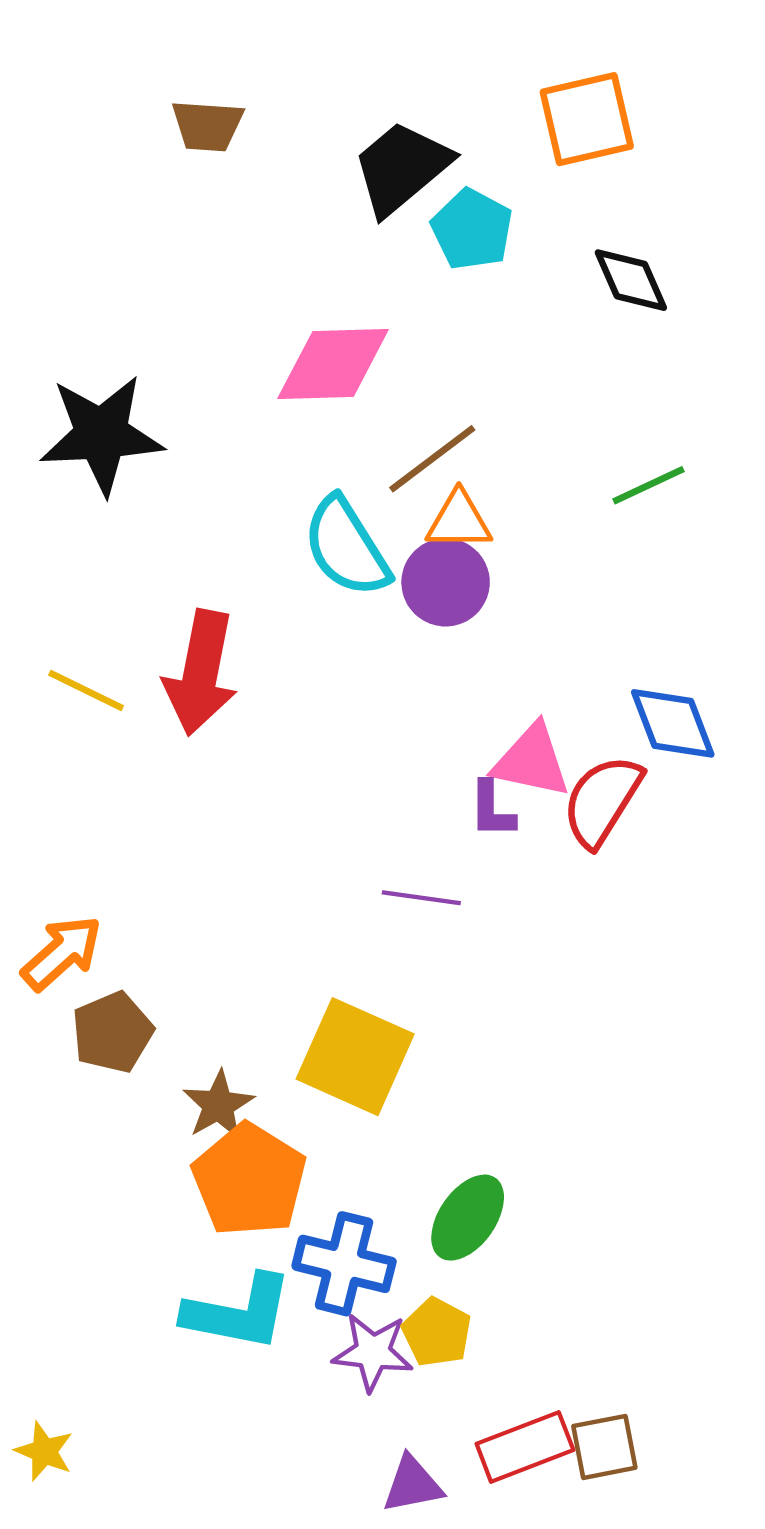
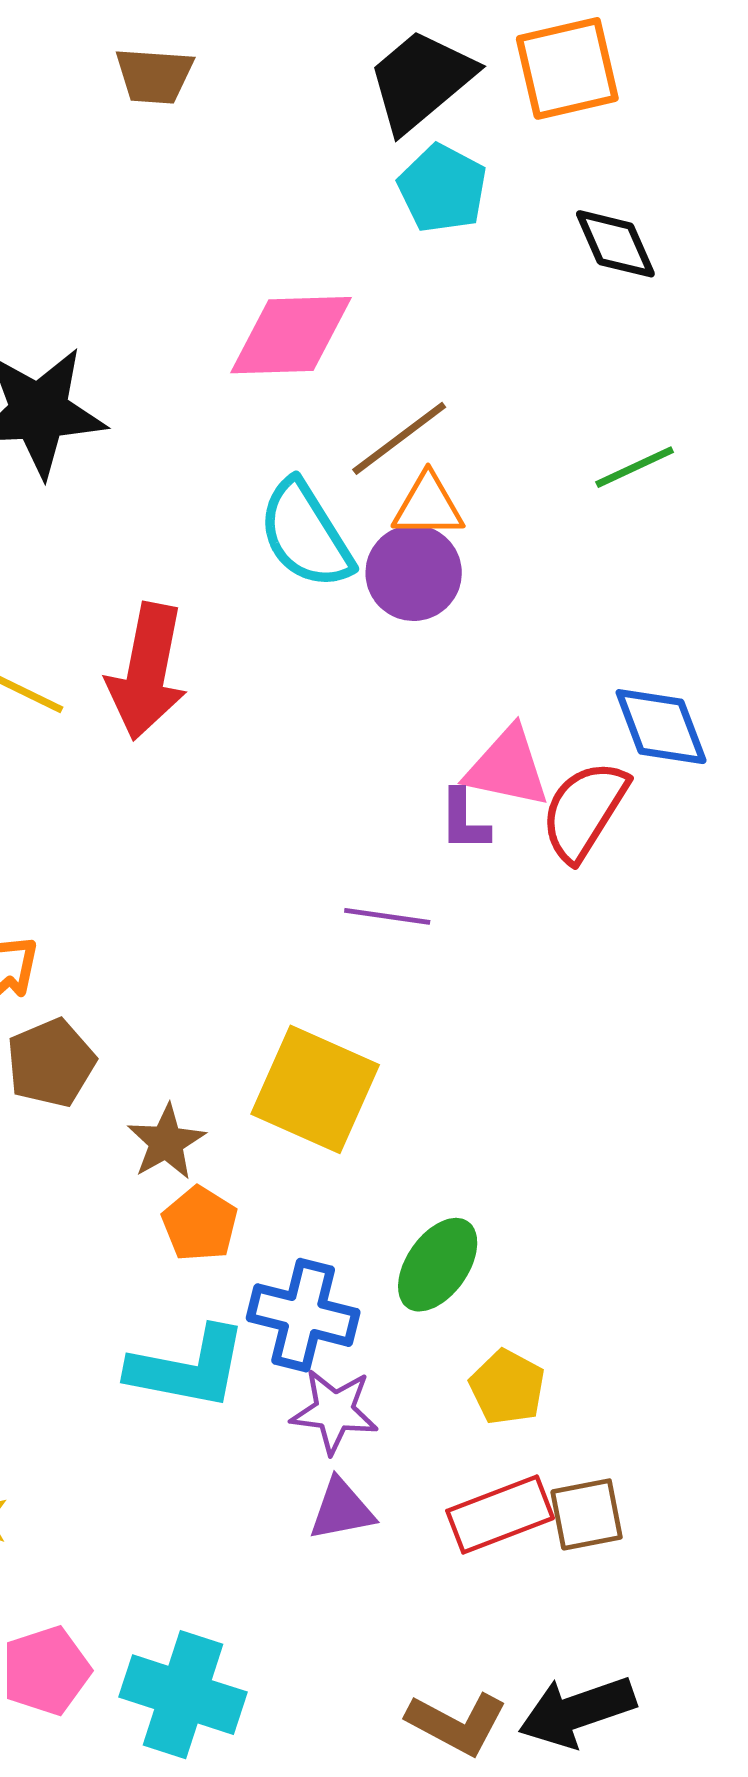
black trapezoid: (401, 168) -> (421, 80), moved
orange pentagon: (249, 1180) -> (200, 1224), size x0.6
yellow pentagon: (437, 1332) -> (507, 1387), moved
purple triangle: (412, 1484) -> (342, 1510), moved

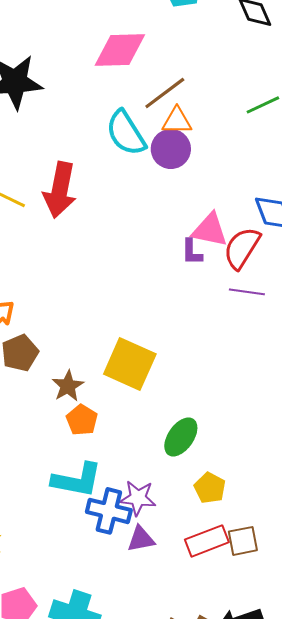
purple line: (387, 916) -> (247, 292), moved
blue cross: (303, 1315) -> (109, 511), moved

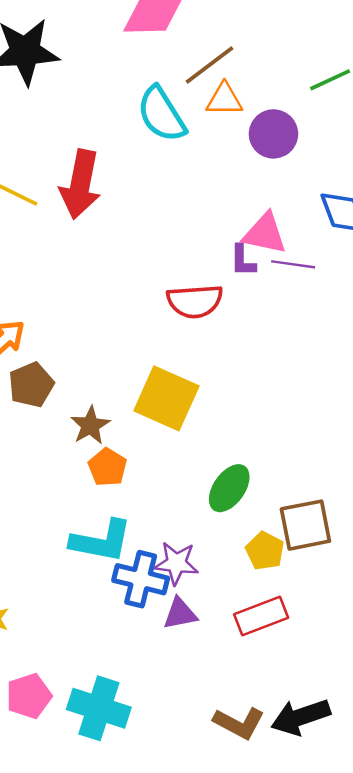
purple circle: (171, 149) -> (273, 134), moved
red semicircle: (242, 248) -> (195, 301), moved, turned -126
purple line: (247, 292) -> (293, 264), moved
brown square: (243, 541) -> (305, 525), moved, size x1.4

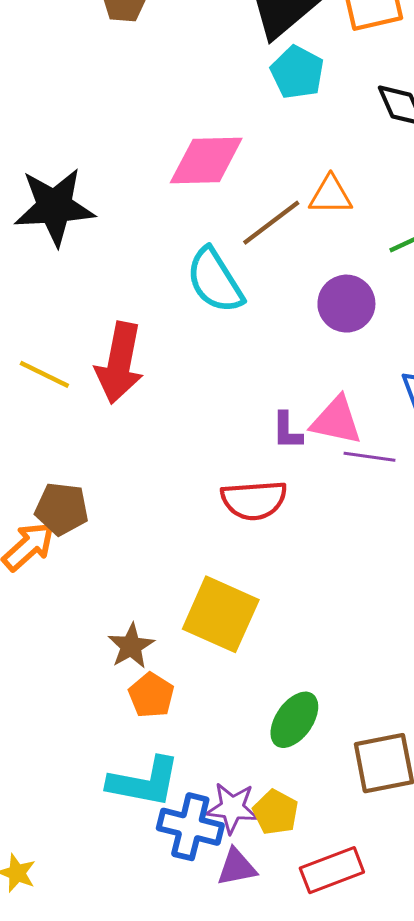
orange triangle: (224, 100) -> (331, 195), moved
purple L-shape: (243, 261) -> (287, 431), moved
brown pentagon: (31, 385) -> (62, 509), moved, turned 30
yellow pentagon: (265, 551) -> (276, 812), moved

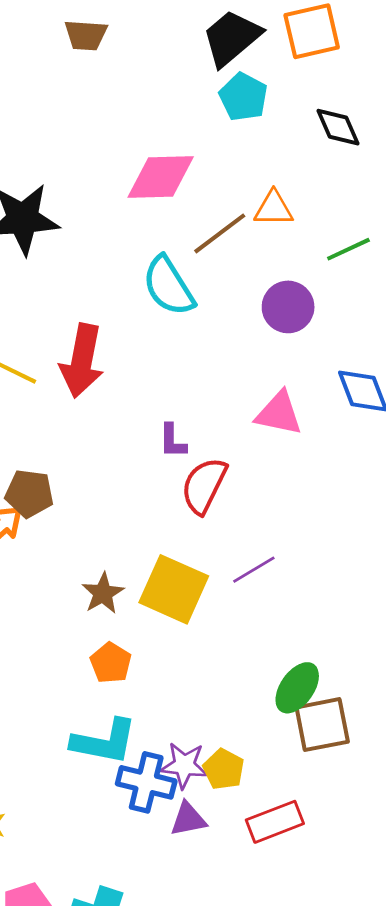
purple L-shape: (287, 431) -> (172, 441), moved
purple line: (370, 457) -> (254, 570), moved, turned -39
red semicircle: (254, 500) -> (204, 486), turned 120
brown star: (131, 646) -> (103, 593), moved
green ellipse: (294, 720) -> (297, 688), moved

